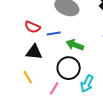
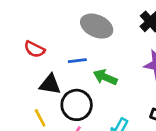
red semicircle: (32, 27) -> (34, 49), moved
black circle: (69, 68) -> (77, 105), moved

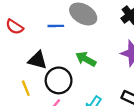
red semicircle: (34, 49) -> (15, 27), moved
blue line: (77, 61) -> (56, 26), moved

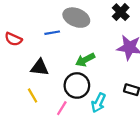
green arrow: (86, 59) -> (85, 60), turned -48
black circle: (59, 80) -> (77, 85), moved

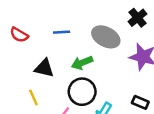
gray ellipse: (76, 18) -> (106, 37), moved
green arrow: (85, 60) -> (82, 63), moved

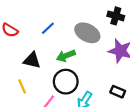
black cross: (138, 18) -> (116, 16), turned -35
blue line: (62, 32) -> (48, 28), turned -40

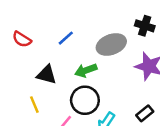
gray ellipse: (87, 33) -> (111, 44), turned -50
black rectangle: (118, 92) -> (145, 113), turned -64

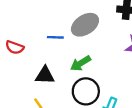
blue line: (66, 38) -> (55, 37), turned 56
gray ellipse: (111, 44) -> (85, 25), moved

